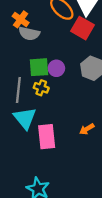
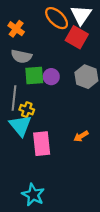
gray semicircle: (29, 34) -> (21, 56), moved
yellow cross: (41, 88) -> (27, 110), moved

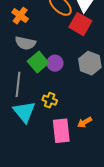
green square: (34, 76) -> (38, 62), turned -36
yellow cross: (27, 110) -> (50, 100), moved
pink rectangle: (42, 144) -> (61, 131), moved

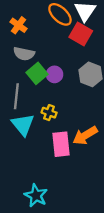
orange arrow: (85, 122) -> (85, 136), size x1.6

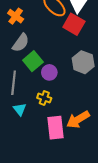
gray semicircle: (24, 54) -> (21, 43), turned -66
purple circle: (54, 74) -> (49, 72), moved
cyan triangle: (23, 125) -> (20, 109), size x0.6

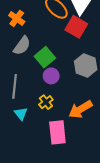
green square: (33, 61) -> (45, 57), moved
yellow cross: (44, 98) -> (46, 102), turned 32
orange arrow: (78, 119) -> (80, 109), moved

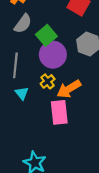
purple circle: (51, 76) -> (53, 55), size x1.6
orange arrow: (80, 109) -> (69, 89), moved

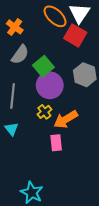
cyan triangle: (22, 93) -> (12, 129), moved
pink rectangle: (59, 112) -> (56, 143), size x0.7

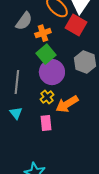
orange cross: (15, 27) -> (43, 33), moved, turned 35
gray semicircle: (20, 55) -> (24, 21), moved
pink rectangle: (56, 143) -> (46, 123), moved

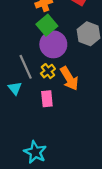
gray line: (17, 82) -> (26, 67), moved, turned -30
orange arrow: (67, 104) -> (69, 79), turned -90

